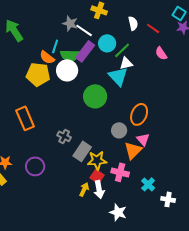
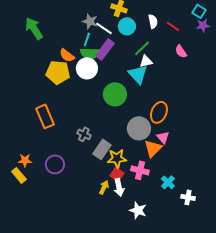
cyan circle: (107, 43) -> (127, 26), moved
cyan line: (55, 46) -> (87, 39), moved
gray circle: (119, 130) -> (139, 128), size x1.5

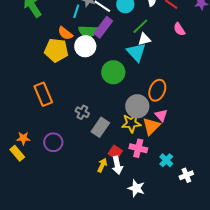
cyan line: (87, 39) -> (76, 11), moved
yellow star: (117, 158) -> (131, 123), moved
white cross: (188, 197) -> (186, 175), turned -32

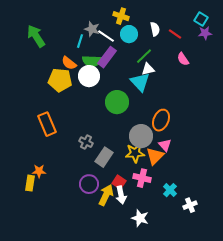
orange star: (23, 138) -> (39, 171), moved
purple circle: (53, 142) -> (89, 184), moved
yellow rectangle: (17, 153) -> (30, 183), moved, turned 49
yellow arrow: (102, 165) -> (106, 195), size x1.5

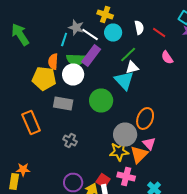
orange semicircle: (69, 63) -> (53, 62), turned 56
gray rectangle: (104, 157) -> (63, 104), moved, turned 66

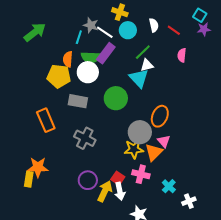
green arrow: (20, 34) -> (35, 32), turned 85
pink semicircle: (167, 58) -> (182, 55), turned 40
gray cross: (70, 140) -> (85, 138), size x1.5
orange star: (23, 170) -> (38, 167), size x1.5

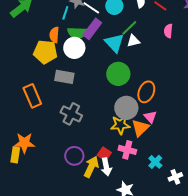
cyan triangle: (139, 78) -> (114, 43), moved
green circle: (116, 98) -> (118, 74), moved

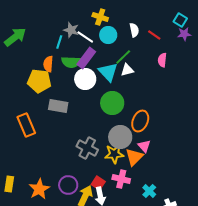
white circle: (74, 48) -> (85, 79), moved
gray cross: (71, 114) -> (87, 148), moved
orange star: (24, 143) -> (39, 189), moved, turned -30

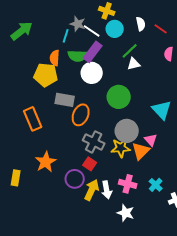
cyan triangle: (108, 72) -> (162, 110), moved
orange ellipse: (140, 121) -> (81, 115), moved
pink cross: (121, 179) -> (128, 184), moved
red square: (98, 183) -> (90, 164), moved
orange star: (39, 189) -> (46, 162), moved

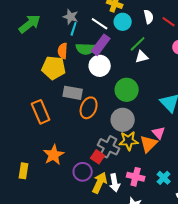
gray star: (78, 24) -> (71, 17), moved
gray circle: (127, 131) -> (123, 120), moved
gray cross: (94, 142) -> (109, 147), moved

